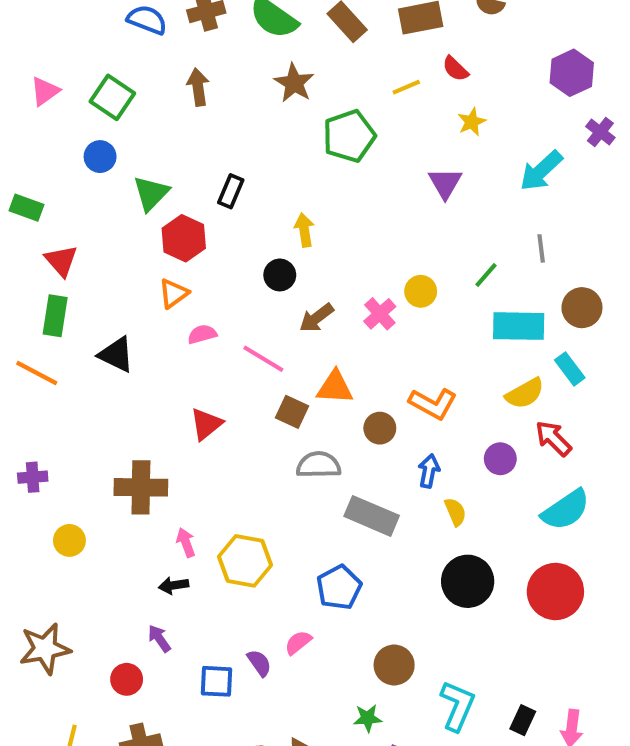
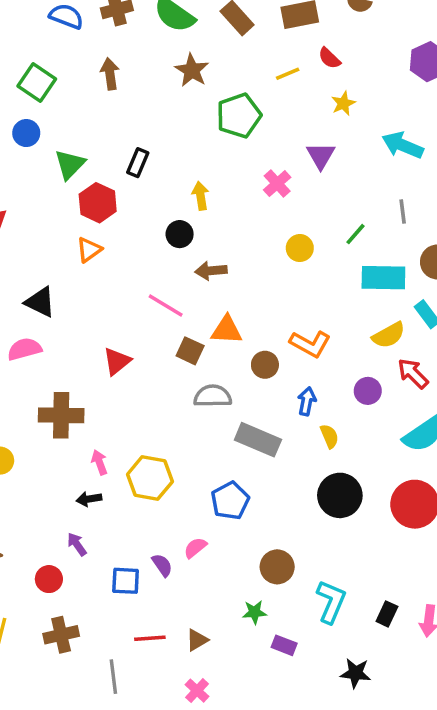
cyan arrow: (541, 171) -> (403, 145), turned 66
pink cross: (380, 314) -> (277, 184), moved
brown arrow: (317, 318) -> (211, 271), turned 32
pink semicircle: (202, 334) -> (25, 349), moved, size x1.4

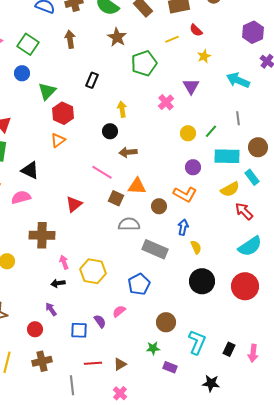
black rectangle: (138, 163) -> (92, 80), moved
yellow circle: (300, 248) -> (188, 133), moved
purple circle: (368, 391) -> (193, 167), moved

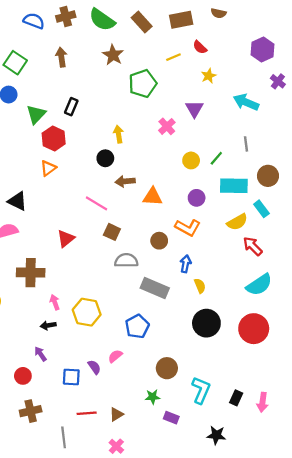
black rectangle: (92, 80) -> (71, 107), moved
orange triangle: (137, 186) -> (153, 197), moved

